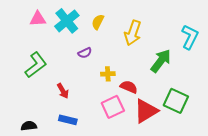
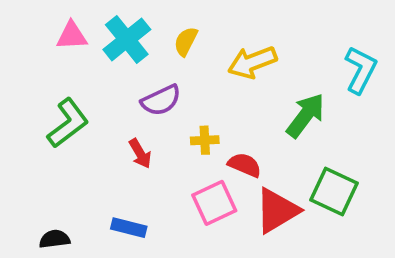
yellow arrow: (133, 33) -> (252, 62), turned 50
purple semicircle: (85, 53) -> (161, 100), size x1.5
red arrow: (63, 91) -> (140, 154), moved

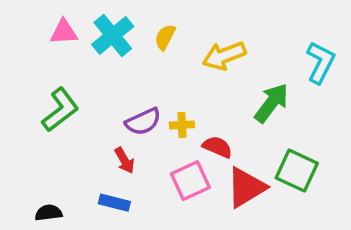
purple semicircle: (161, 100) -> (143, 122), moved
red arrow: (140, 154) -> (125, 160), moved

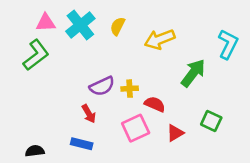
green L-shape: (60, 110) -> (36, 55), moved
green square: (297, 171) -> (211, 121), size x0.7
red triangle: (246, 187) -> (175, 133), size x0.6

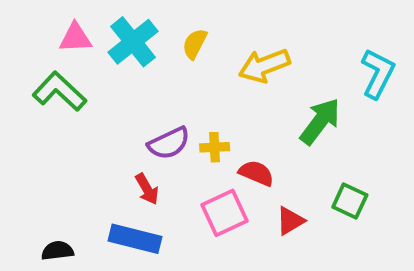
green L-shape: (36, 55) -> (59, 92), turned -100
blue rectangle: (82, 144) -> (135, 239), size x1.4

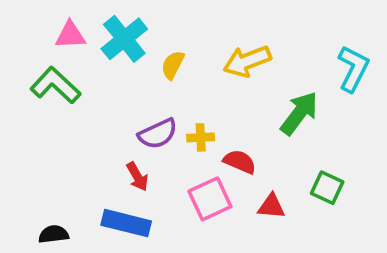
yellow semicircle: (195, 44) -> (173, 65), moved
red triangle: (290, 221) -> (271, 206), turned 36

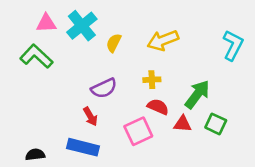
green arrow: (299, 113) -> (197, 94), moved
yellow cross: (201, 137) -> (152, 80), moved
red triangle: (271, 206) -> (183, 124), moved

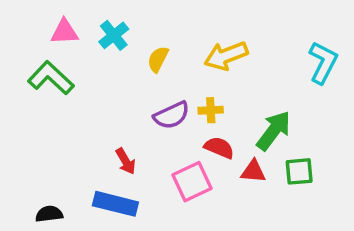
cyan cross: (82, 26) -> (114, 35), size x0.7
purple semicircle: (104, 88) -> (172, 115), moved
green square: (216, 124) -> (299, 171), turned -30

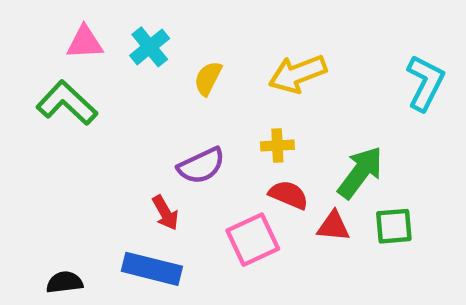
purple semicircle: (172, 115) -> (201, 166), moved

